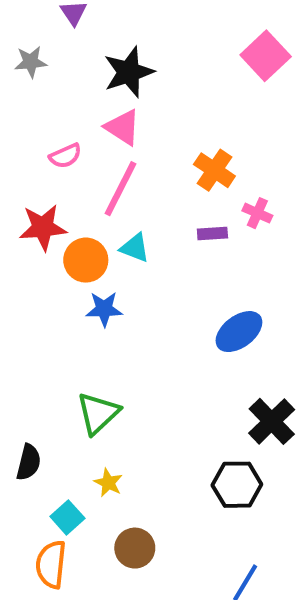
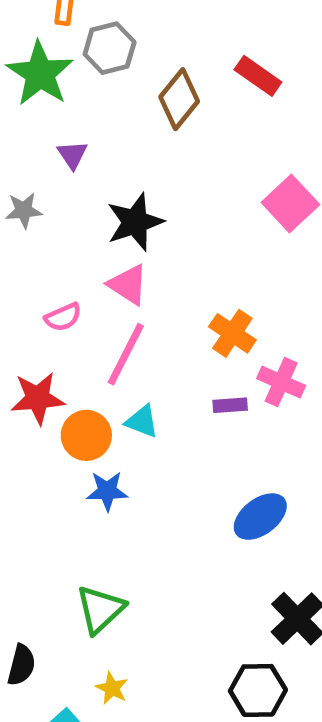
pink cross: (257, 213) -> (281, 382), size x1.4

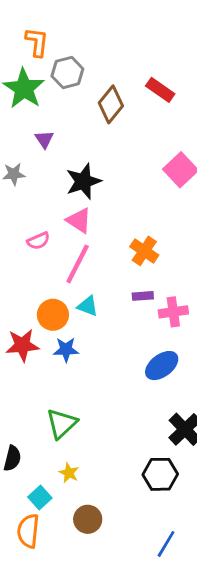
pink cross: (281, 382) -> (173, 312), moved, turned -32
red star: (38, 398) -> (22, 345), moved

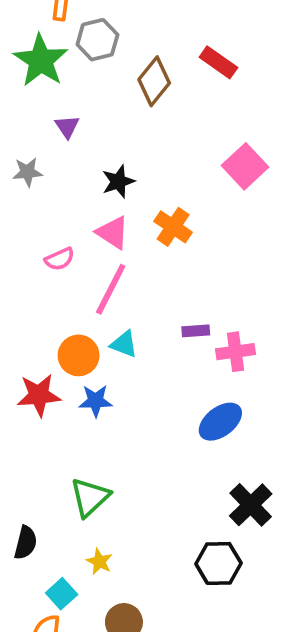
black star: (83, 181) -> (118, 181), size x0.7
orange cross: (144, 251) -> (173, 227), moved

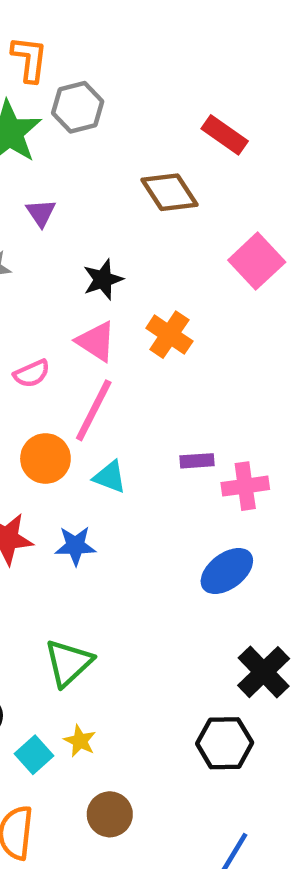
brown diamond: (154, 81) -> (169, 192), moved, turned -72
orange circle: (79, 355) -> (45, 459), moved
cyan square: (62, 594) -> (34, 755), moved

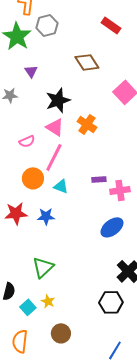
red rectangle: (225, 135) -> (111, 25), moved
black star: (103, 279) -> (58, 100), size x1.4

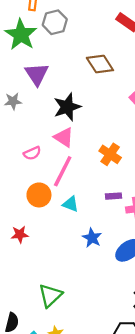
purple triangle: (31, 71) -> (37, 74), size x1.6
orange cross: (87, 124) -> (110, 154), moved
red star: (16, 213) -> (20, 234), size x0.7
blue star: (46, 216) -> (92, 238), moved, turned 30

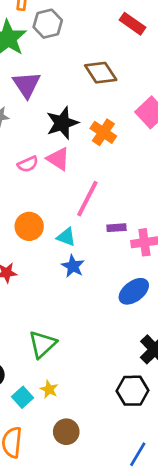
pink semicircle: (32, 153) -> (28, 164), moved
orange cross: (110, 154) -> (103, 132), moved
pink line: (63, 171) -> (87, 199), moved
blue star: (92, 238) -> (73, 266), moved

